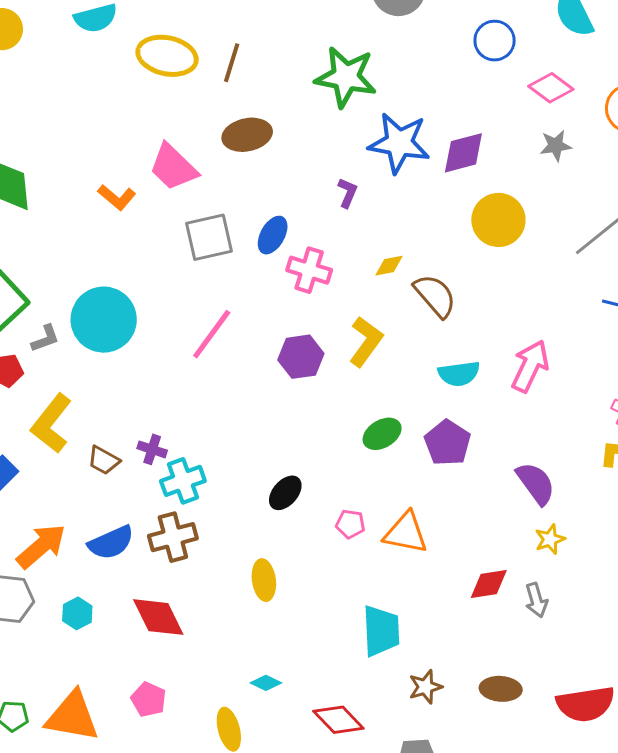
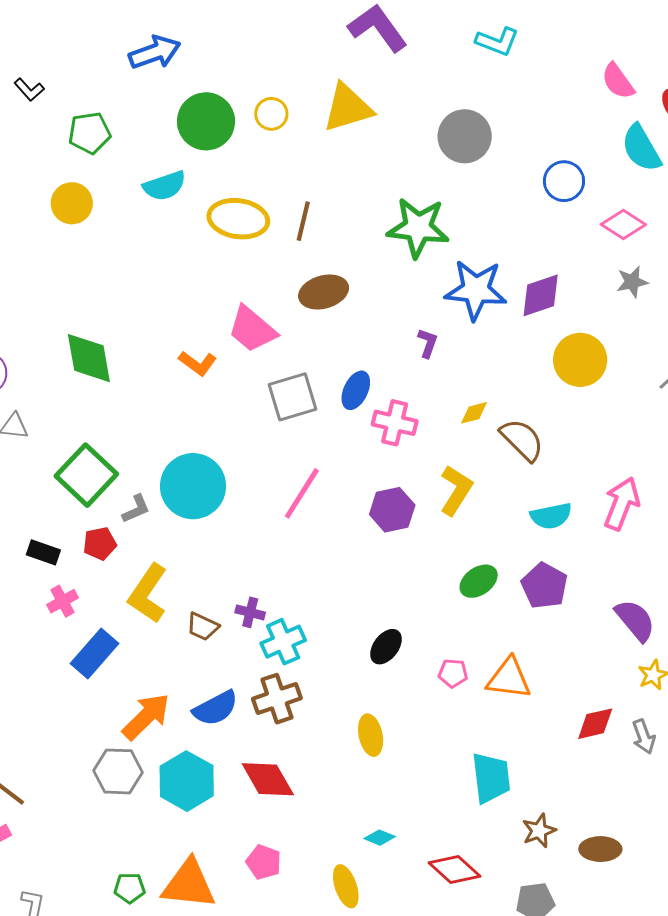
cyan hexagon: (77, 613) -> (187, 781), size x1.8
brown ellipse: (501, 689) -> (600, 849), moved

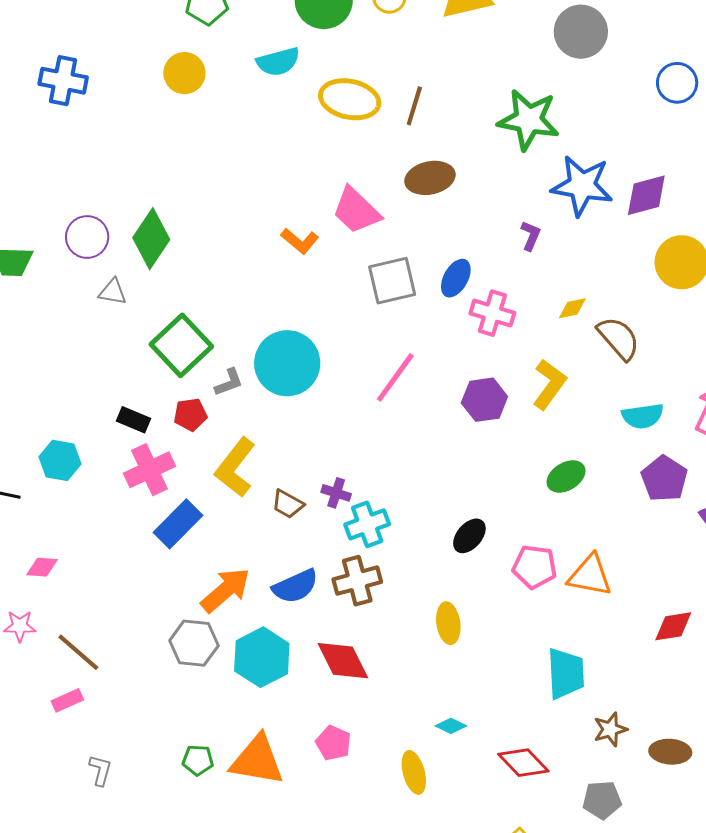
green diamond: (89, 358) -> (151, 239), moved, turned 40
purple pentagon: (544, 586) -> (664, 479), moved
pink cross: (62, 601) -> (150, 470), size x1.6
pink pentagon: (453, 673) -> (535, 567), size x1.5

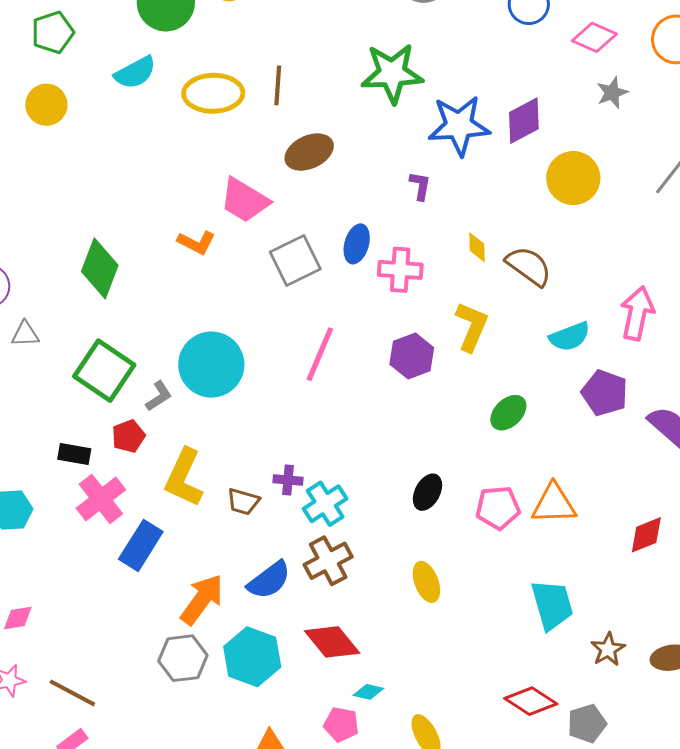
green diamond: (151, 239) -> (100, 268), moved
yellow diamond: (572, 308) -> (477, 247), turned -68
cyan diamond: (451, 726) -> (368, 692), moved
gray pentagon: (602, 800) -> (587, 723), moved

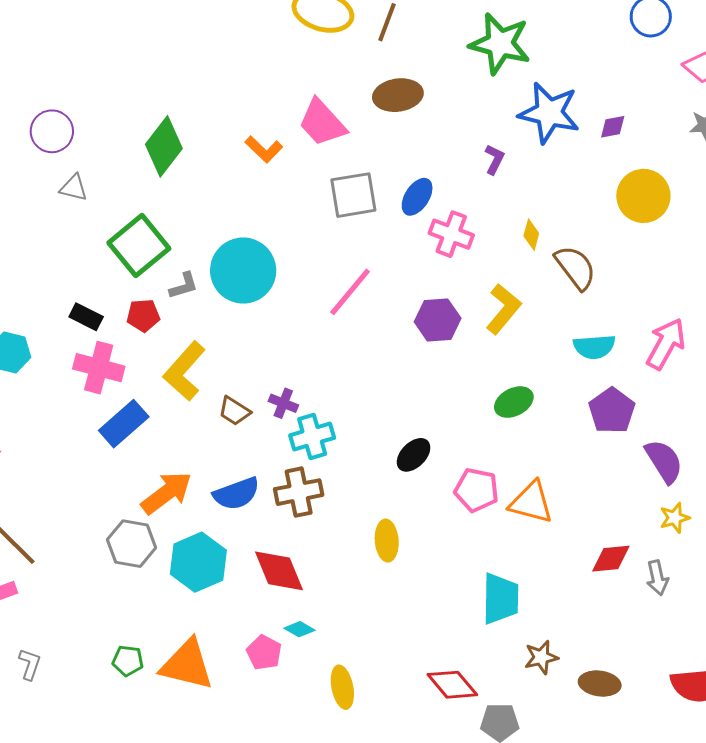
purple diamond: (524, 121) -> (613, 127), size x0.6
pink cross: (101, 499) -> (99, 368), turned 36

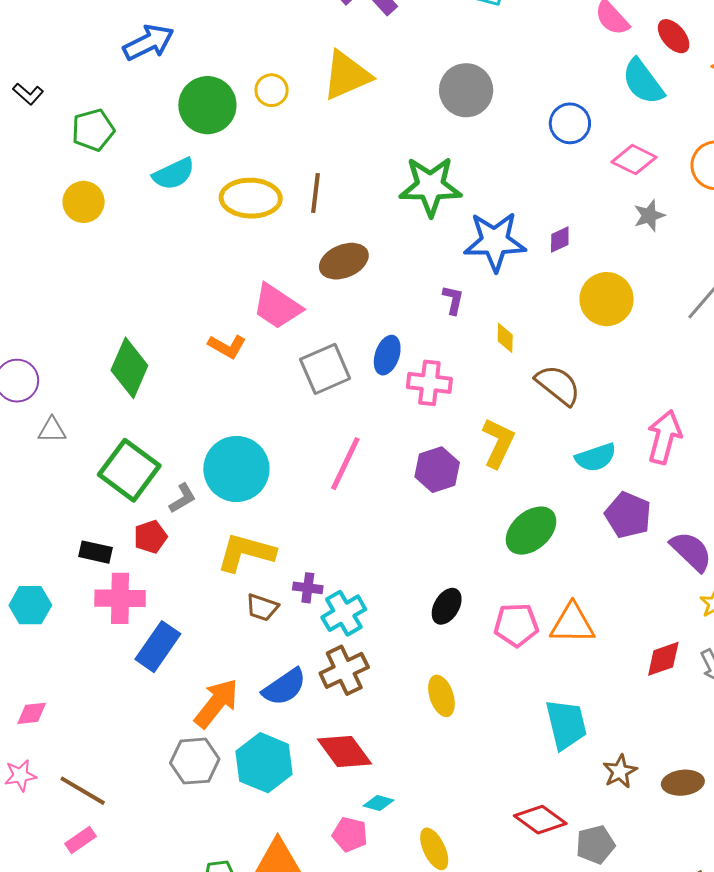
yellow diamond: (531, 235) -> (505, 338), moved
yellow L-shape: (184, 371) -> (246, 552), moved, turned 78
green ellipse: (514, 402) -> (531, 531), size x1.4

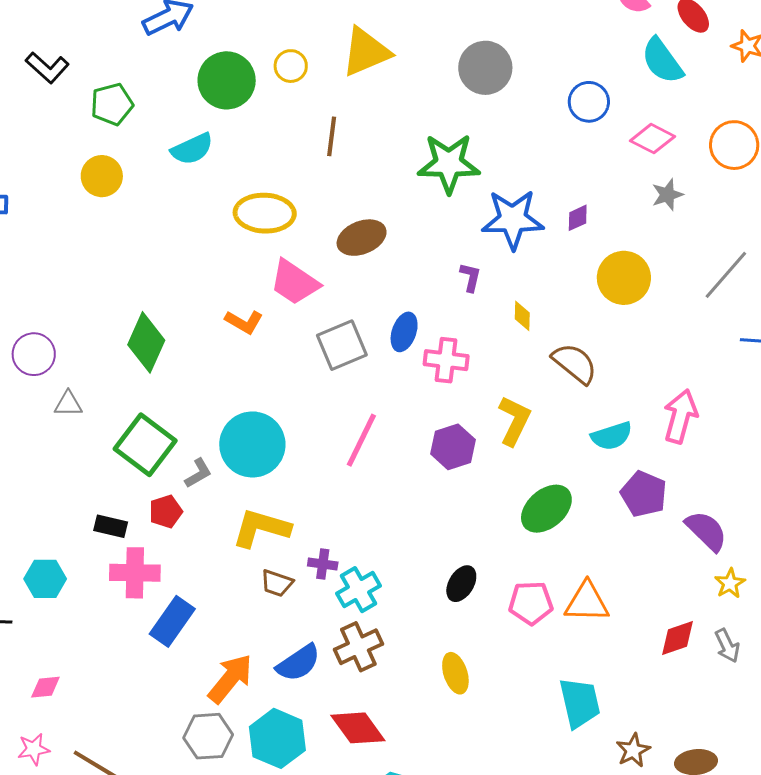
black L-shape: (28, 94) -> (47, 68), size x1.4
brown line: (316, 193) -> (332, 136), moved
yellow ellipse: (251, 198) -> (265, 213), moved

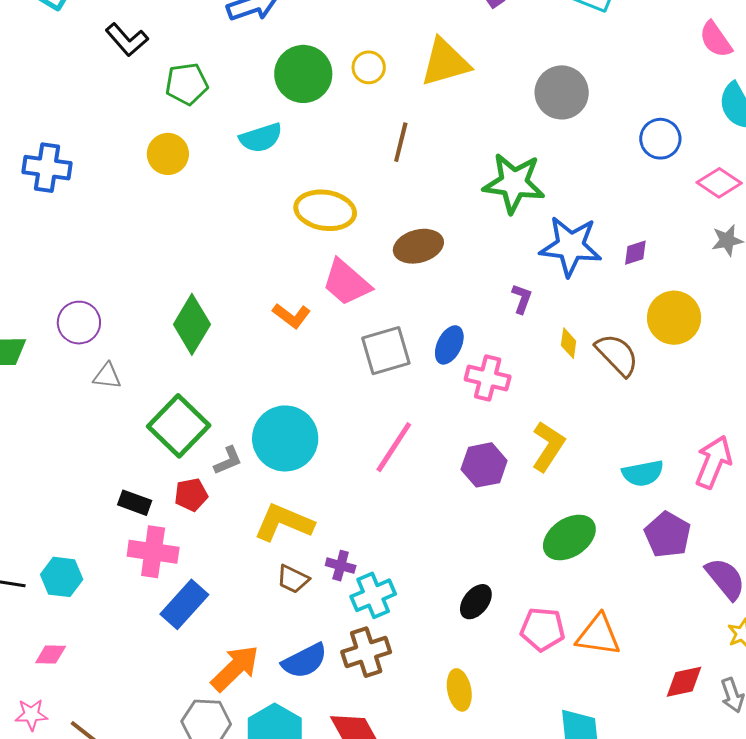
brown semicircle: (575, 363) -> (617, 355), moved
cyan hexagon: (45, 579) -> (62, 577), moved

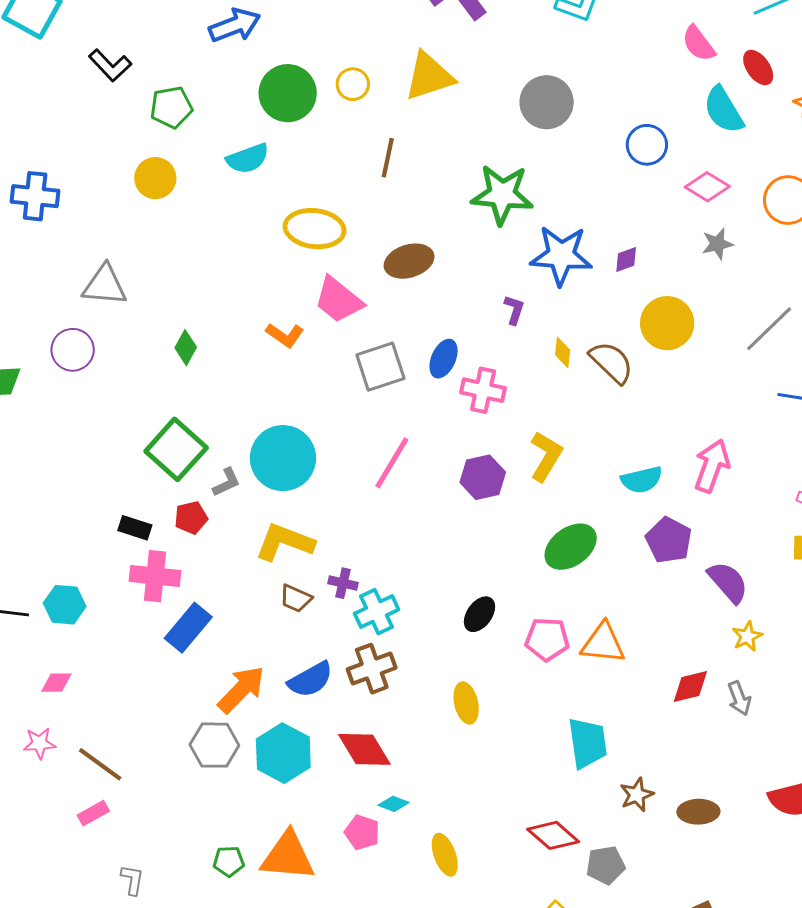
green diamond: (192, 324) -> (186, 348), size x0.6
gray triangle: (107, 376) -> (105, 285), moved, size x1.6

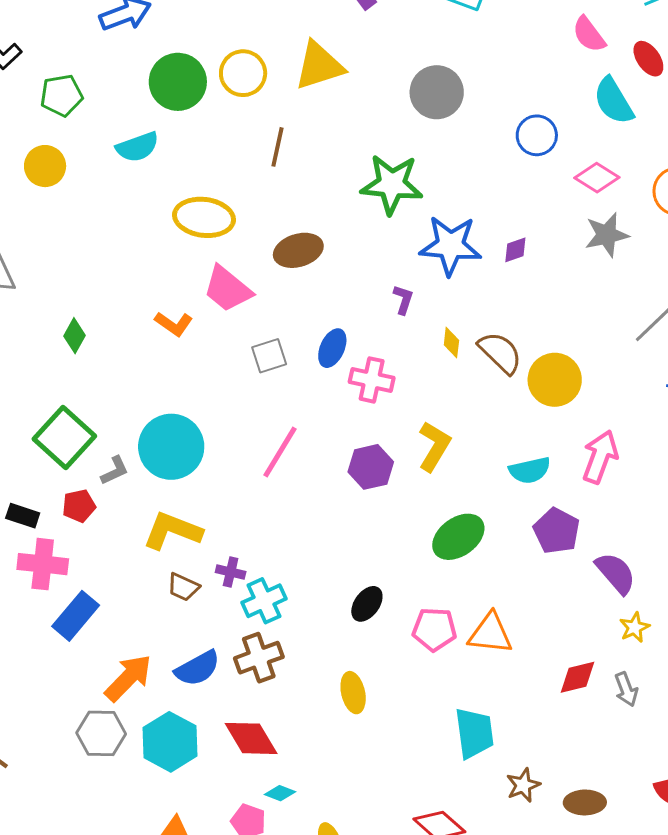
yellow circle: (353, 84) -> (243, 73), size x1.4
gray star: (717, 244) -> (607, 235), size x1.4
yellow circle: (667, 323) -> (555, 380), moved
gray square: (380, 367) -> (269, 356), size x0.7

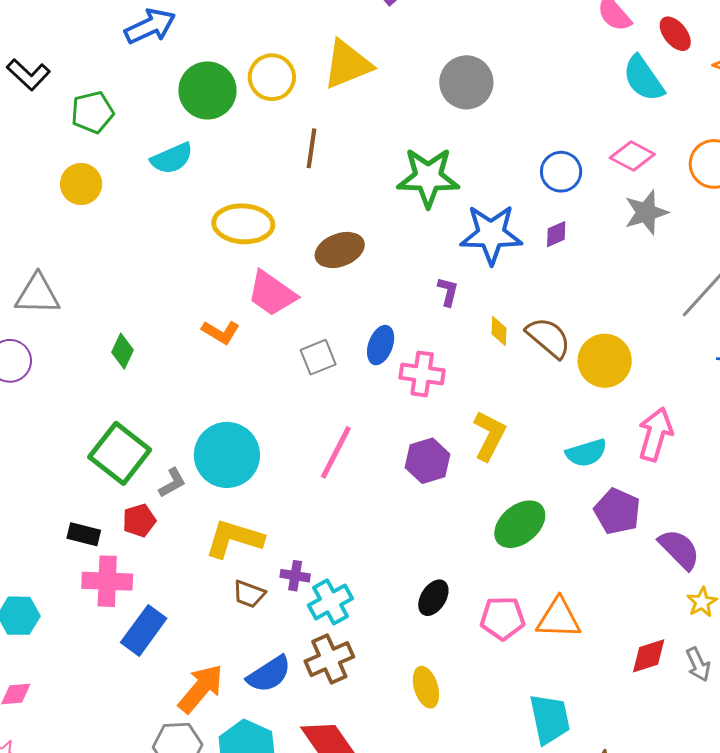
blue circle: (537, 135) -> (561, 172), moved

